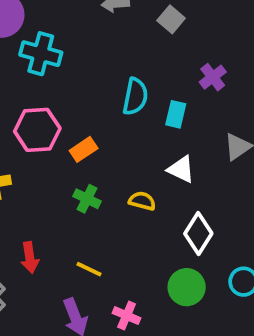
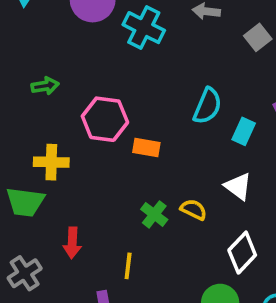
cyan cross: (41, 54) -> (144, 28), moved
orange rectangle: (84, 149) -> (146, 148), turned 32
green cross: (87, 199) -> (154, 214), moved
yellow line: (89, 269) -> (128, 266), turned 60

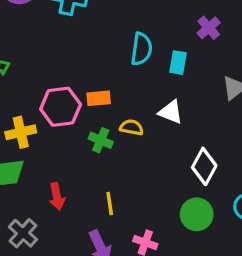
pink hexagon: (105, 119) -> (61, 107), moved
white triangle: (238, 186) -> (171, 112), moved
yellow semicircle: (194, 210) -> (132, 127), moved
green cross: (154, 214) -> (101, 140), moved

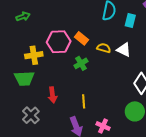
orange rectangle: (99, 98) -> (82, 38), turned 40
yellow semicircle: (132, 127) -> (104, 48), moved
green cross: (101, 140) -> (81, 63), turned 32

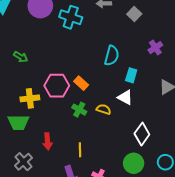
green arrow: (23, 16) -> (21, 57), turned 48
cyan rectangle: (130, 21) -> (131, 75), moved
yellow semicircle: (104, 48) -> (104, 109), moved
green cross: (81, 63) -> (79, 110), turned -32

